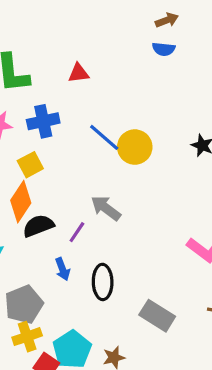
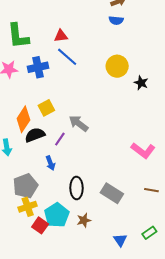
blue line: (104, 137) -> (67, 57), moved
yellow circle: (135, 147) -> (117, 66), moved
yellow square: (30, 165) -> (46, 108), moved
black ellipse: (103, 282) -> (77, 188), moved

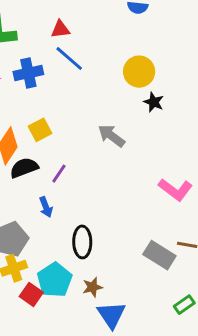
black star: (141, 83) -> (154, 102), moved
gray arrow: (79, 123) -> (111, 136), moved
gray rectangle: (112, 193) -> (159, 255), moved
blue triangle: (120, 240) -> (111, 315), moved, size x1.5

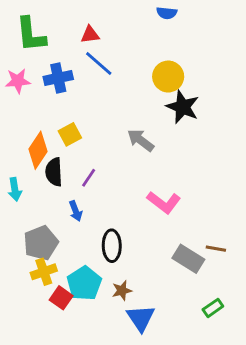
black star: (154, 102) -> (183, 107), size x1.6
black semicircle: (24, 168) -> (54, 172), turned -72
pink L-shape: (175, 190) -> (164, 202), moved

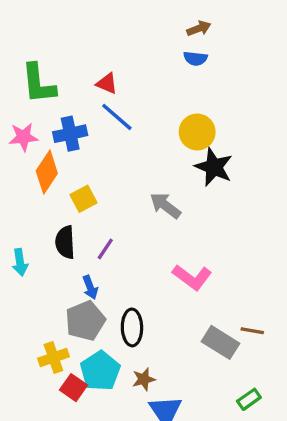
red triangle: (90, 35) -> (107, 84), turned 30
orange diamond: (38, 150) -> (47, 172), moved
gray pentagon: (41, 243) -> (85, 321), moved

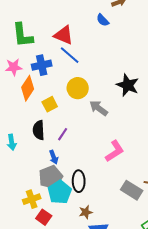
blue semicircle: (195, 58) -> (103, 20), moved, turned 40
red triangle: (107, 84) -> (64, 35), size x1.5
yellow circle: (197, 132) -> (78, 88), moved
pink L-shape: (192, 277) -> (115, 151), turned -70
cyan pentagon: (100, 371) -> (60, 192), moved

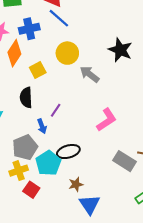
purple line: (63, 134) -> (56, 110), moved
gray pentagon: (51, 177) -> (25, 147), moved
black ellipse: (79, 181) -> (68, 152), turned 75

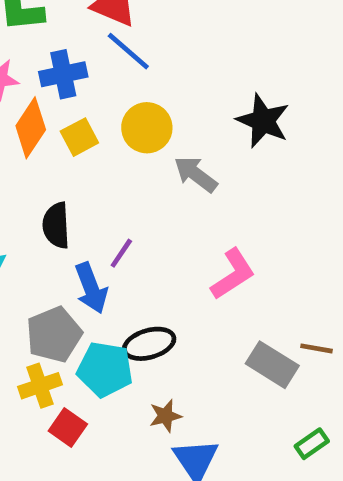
yellow square: (38, 70) -> (79, 137), moved
blue arrow: (42, 126) -> (91, 288), size x1.5
cyan pentagon: (48, 163) -> (105, 369), turned -30

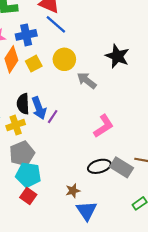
blue arrow: (91, 288) -> (39, 108), moved
black ellipse: (149, 344) -> (99, 166), moved
cyan pentagon: (105, 369) -> (28, 175), moved
yellow cross: (40, 386) -> (16, 125), moved

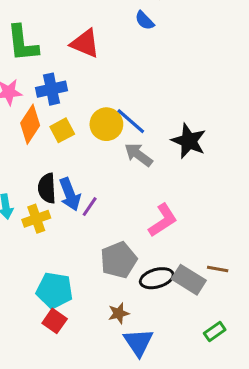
blue line: (56, 24) -> (131, 121), moved
black star: (117, 56) -> (189, 141), moved
gray pentagon: (22, 154) -> (119, 260), moved

